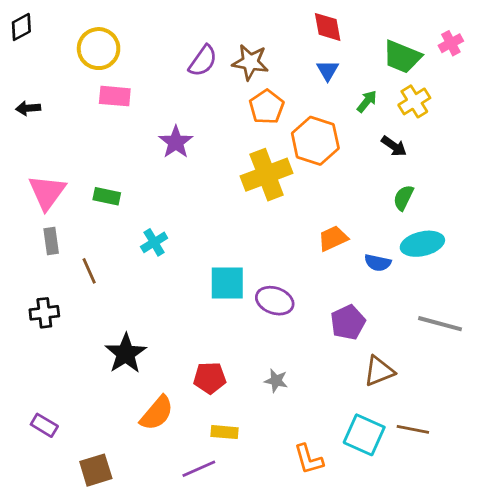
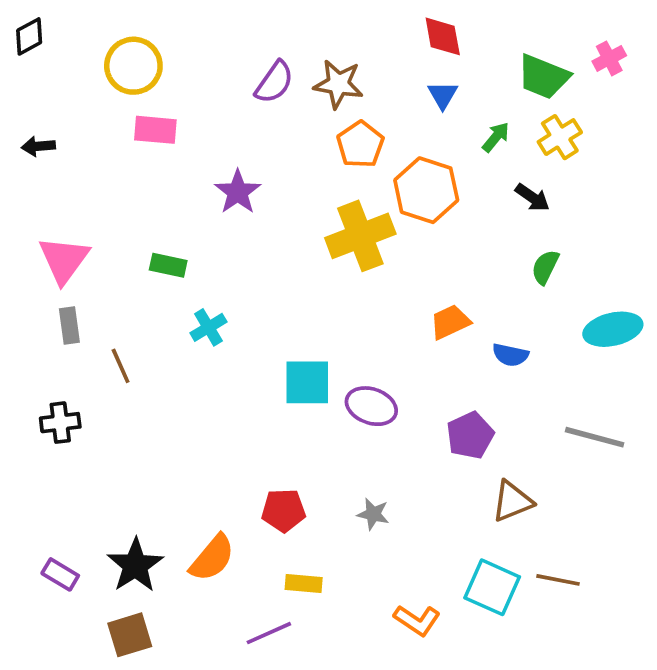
green rectangle: (107, 196) -> (168, 265), moved
cyan ellipse: (422, 244) -> (613, 329), moved
black star: (126, 353) -> (135, 565), moved
orange L-shape: (309, 459) -> (417, 620), turned -40

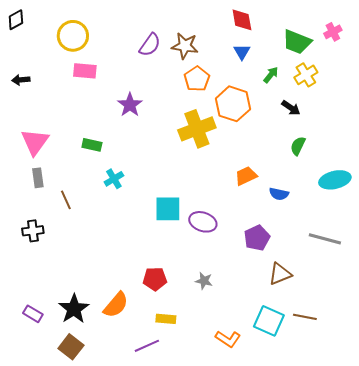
brown square: (130, 635) -> (71, 347), turned -35

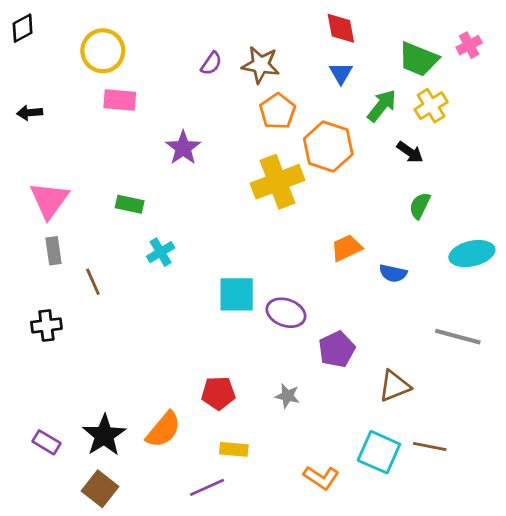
purple semicircle: (150, 45) -> (211, 63), size x0.7
green arrow: (271, 75) -> (382, 106), size x1.4
purple pentagon: (257, 238) -> (337, 349), moved

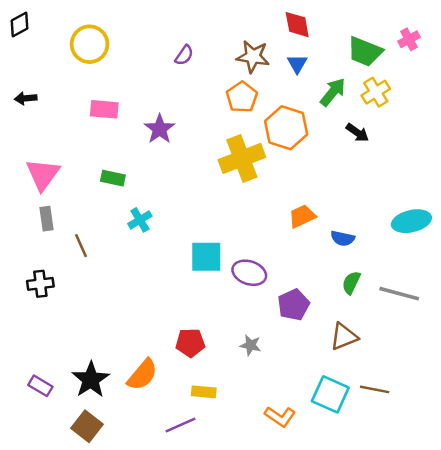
brown star: (261, 65) -> (253, 56), moved
pink rectangle: (120, 100) -> (104, 109), moved
green semicircle: (420, 206) -> (351, 283), moved

